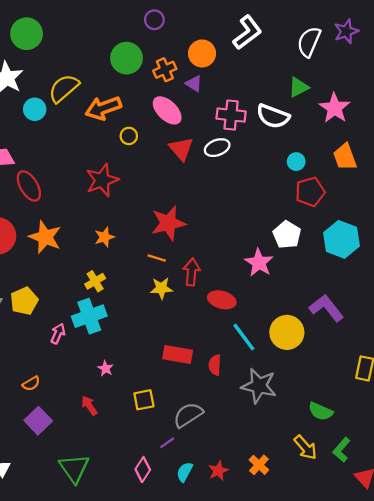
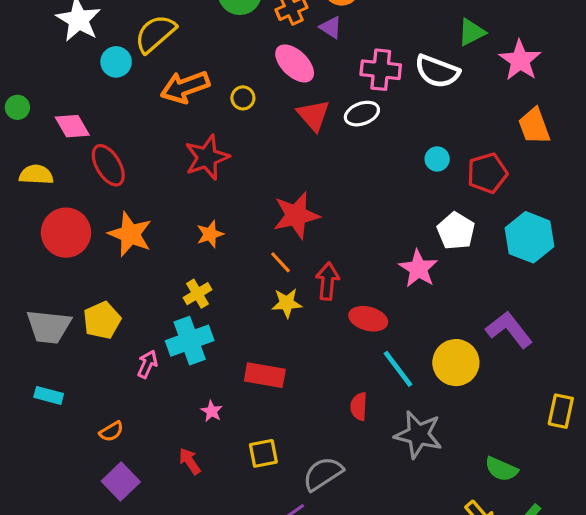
orange arrow: (103, 108) -> (185, 87), moved
cyan circle: (296, 162) -> (437, 159), moved
orange line: (157, 258) -> (281, 262), turned 30
red rectangle: (178, 354) -> (265, 375), moved

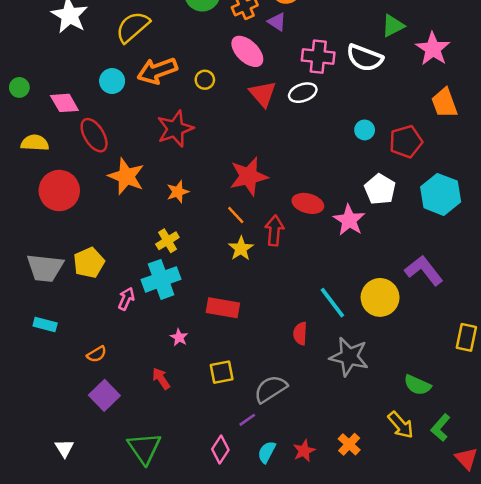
cyan circle: (116, 62) -> (112, 81), moved
orange star: (130, 234) -> (126, 176), moved
yellow star: (287, 303) -> (241, 248), turned -30
red ellipse: (368, 319) -> (308, 203), moved

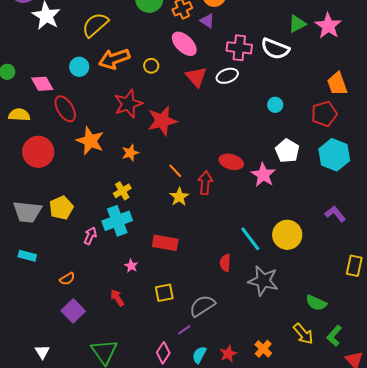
pink star: (433, 49) -> (328, 26), moved
red pentagon: (406, 142) -> (324, 114), moved
red star: (249, 176) -> (162, 121), moved
purple L-shape: (424, 270) -> (335, 214), moved, size x0.7

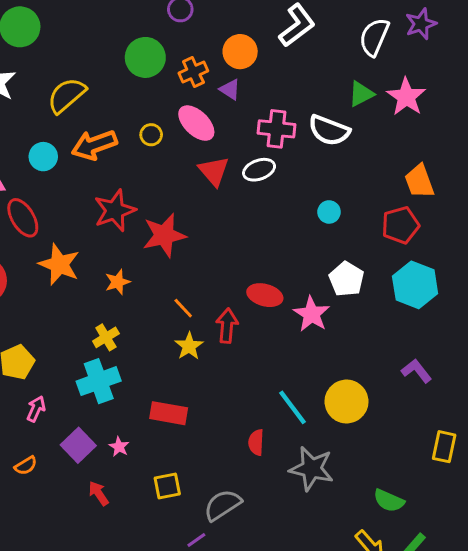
yellow circle: (151, 66) -> (151, 135), moved
pink arrow: (90, 236) -> (36, 409), moved
purple square: (73, 311) -> (78, 445), moved

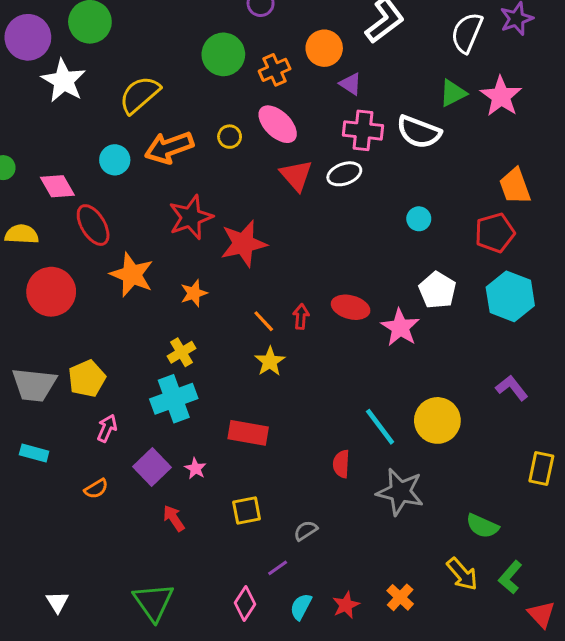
purple triangle: (230, 90) -> (351, 84), moved
red arrow: (227, 326) -> (301, 317), moved, size x0.7
gray semicircle: (223, 505) -> (306, 531), size x0.6

